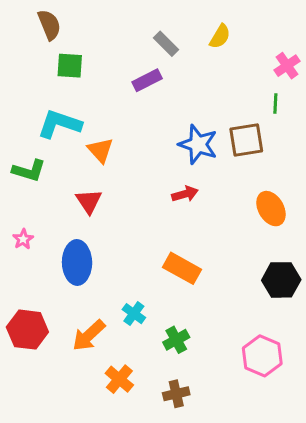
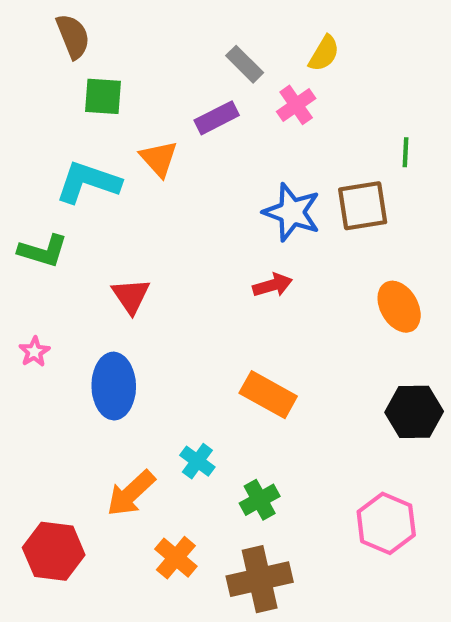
pink cross: (287, 66) -> (296, 105), moved
orange triangle: (100, 150) -> (159, 159), moved
red hexagon: (27, 330) -> (54, 551), moved
brown cross: (176, 394) -> (260, 579), size x1.6

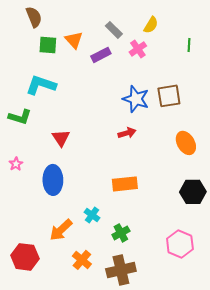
green line: (406, 152) -> (189, 45), moved
orange triangle: (159, 159) -> (74, 40), moved
orange rectangle: (268, 395) -> (125, 184), turned -35

